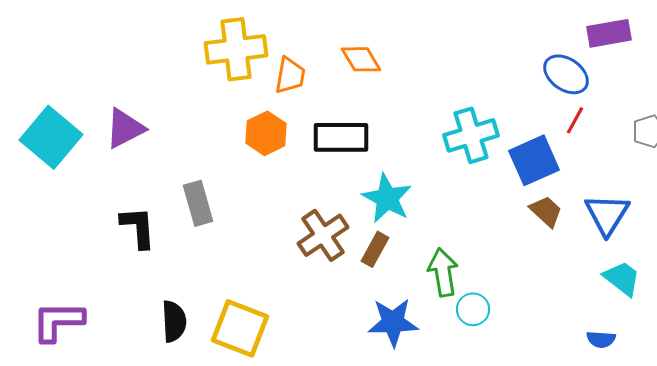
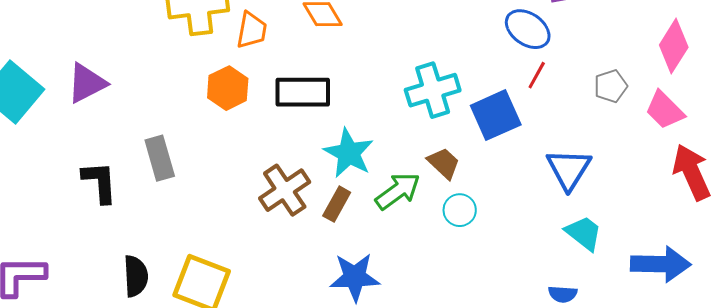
brown trapezoid: (546, 211) -> (444, 163), moved
green arrow: (443, 272) -> (398, 191), moved, turned 63
cyan circle: (473, 309) -> (460, 210), moved

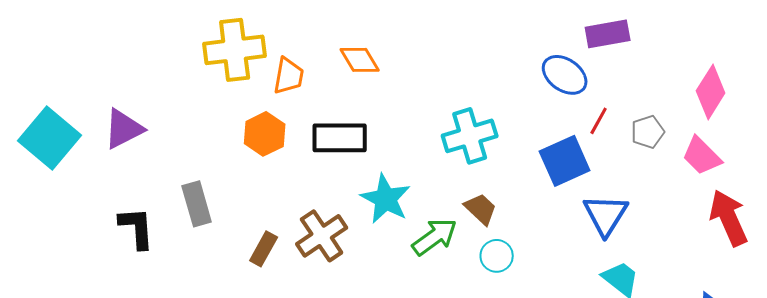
red line: (537, 75) -> (599, 121), moved
blue square: (496, 115) -> (565, 161), moved
brown rectangle: (337, 204) -> (264, 249), moved

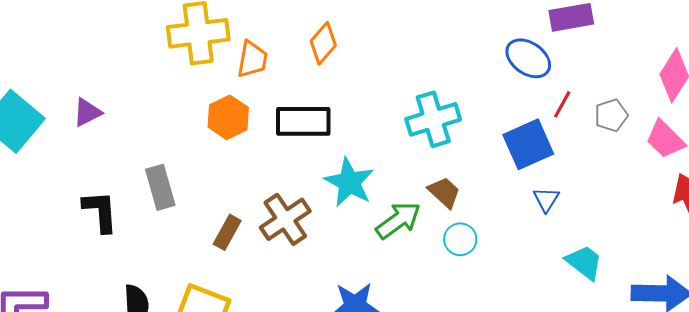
orange diamond: (360, 60) -> (323, 43), turned 72
purple triangle: (124, 129) -> (87, 112), size x0.7
blue triangle: (606, 215) -> (546, 199), moved, size x0.6

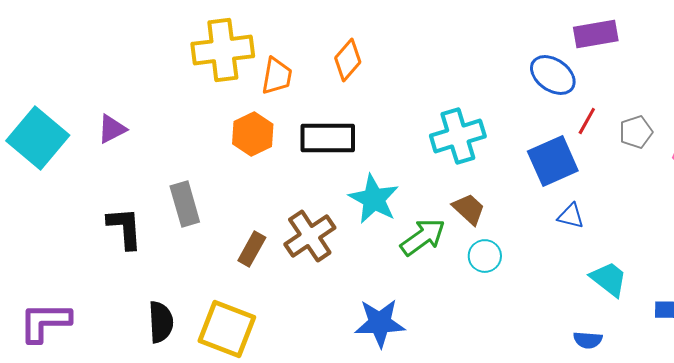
blue triangle: (546, 199) -> (571, 216), turned -48

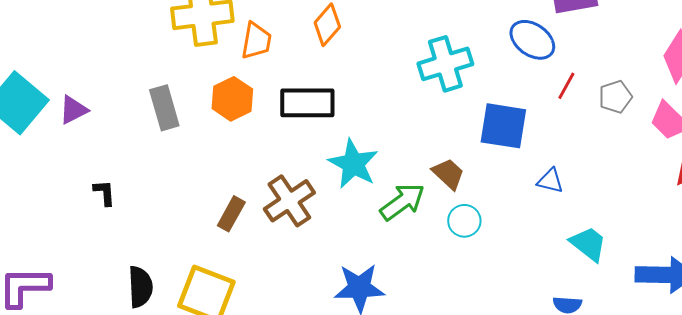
purple triangle: (112, 129) -> (73, 110), moved
cyan cross: (458, 136) -> (445, 64), moved
blue square: (553, 161) -> (503, 126), moved, turned 33
gray rectangle: (185, 204) -> (164, 108), moved
black L-shape: (125, 228) -> (104, 193), size x0.6

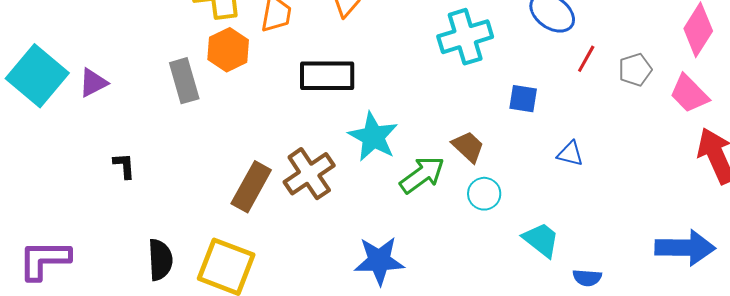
orange hexagon: (232, 99) -> (228, 50), moved
blue square: (503, 126) -> (523, 99), size x0.6
brown rectangle: (231, 214) -> (251, 187), size x1.4
cyan trapezoid: (588, 244) -> (541, 240), moved

